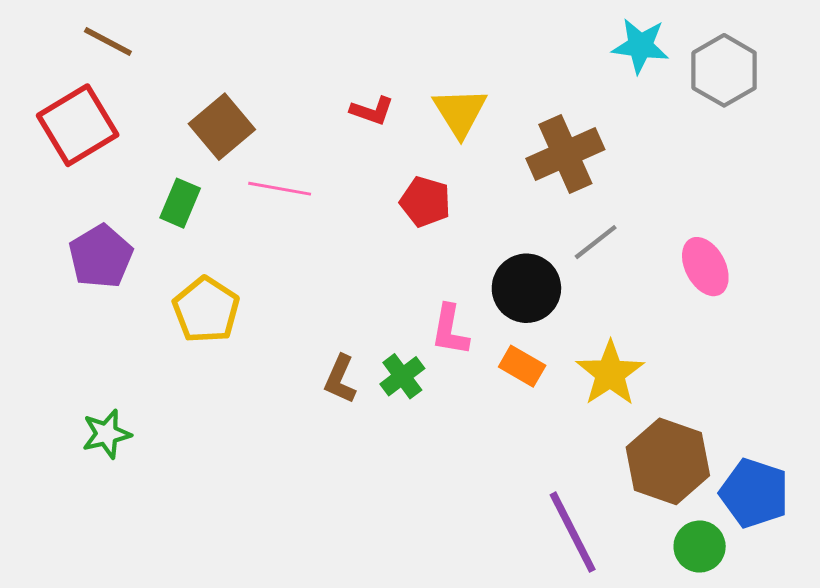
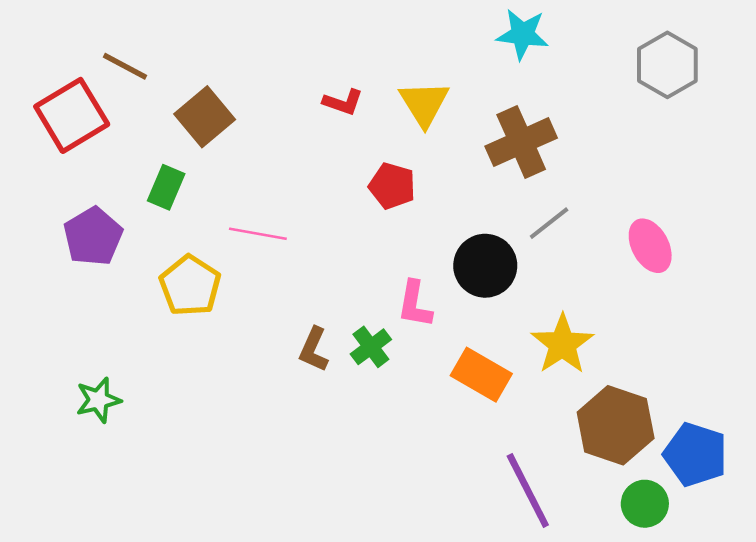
brown line: (108, 41) -> (125, 66), moved
cyan star: (640, 46) -> (522, 34), moved
pink line: (280, 189) -> (258, 234), moved
orange rectangle: (522, 366) -> (481, 375), moved, size x1.4

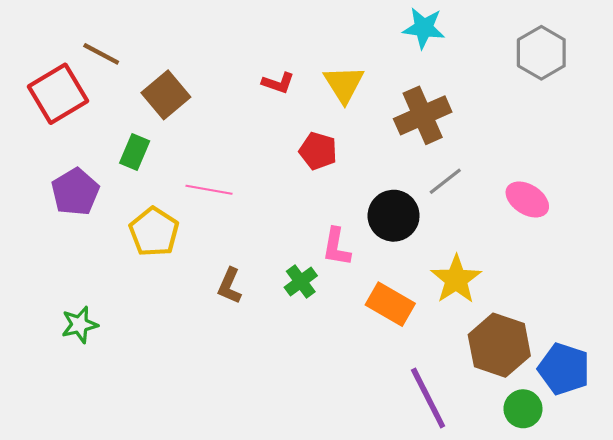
pink ellipse: (650, 246) -> (527, 200), turned -30
brown L-shape: (314, 349) -> (230, 286), moved

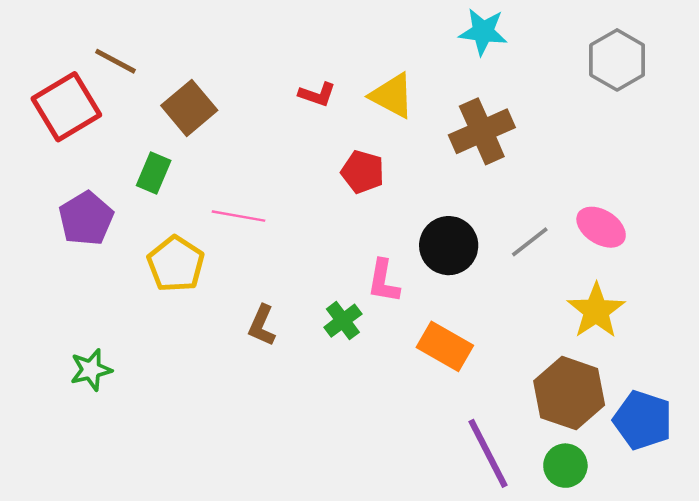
yellow triangle: (344, 84) -> (392, 96), turned -30
gray line: (445, 181) -> (530, 242), moved
yellow star: (456, 279) -> (596, 311), moved
green circle: (523, 409) -> (565, 466), moved

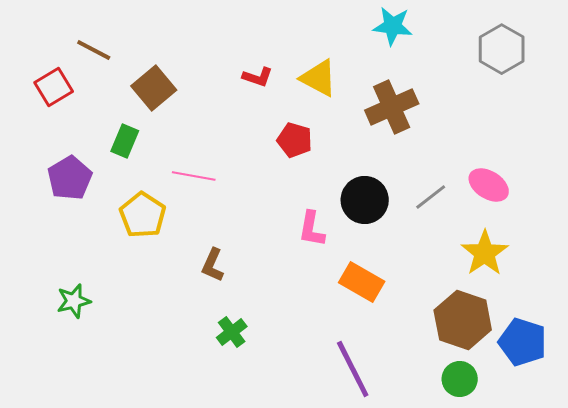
red square: (66, 107) -> (54, 87), size x0.7
green cross: (343, 321) -> (232, 332), moved
purple line: (488, 453) -> (353, 369), moved

